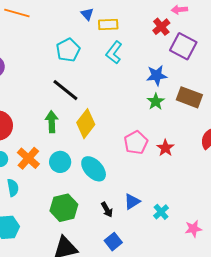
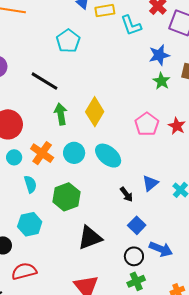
cyan L-shape: (114, 52) -> (131, 25), moved, turned -50
black line: (65, 90) -> (44, 81), moved
green hexagon: (64, 208) -> (66, 197), moved

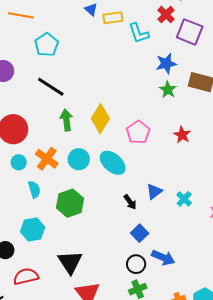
cyan pentagon: (68, 41) -> (47, 45), moved
pink pentagon: (147, 124) -> (138, 132), moved
black triangle: (90, 238) -> (70, 262), moved, turned -44

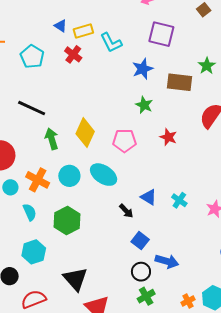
red cross: (166, 15) -> (73, 54), moved
cyan pentagon: (47, 45) -> (32, 57), moved
green star: (168, 90) -> (144, 105), moved
pink pentagon: (138, 132) -> (124, 141), turned -30
blue triangle: (154, 191) -> (149, 197), turned -42

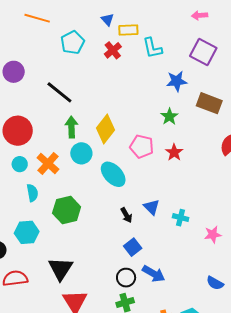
red star: (168, 137) -> (174, 152), moved
cyan circle: (69, 176) -> (81, 153), moved
cyan cross: (179, 200) -> (181, 218), turned -35

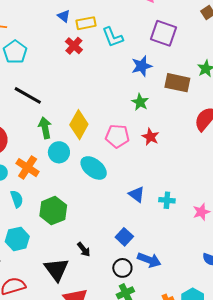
cyan pentagon: (72, 43) -> (15, 52), moved
black arrow: (126, 215) -> (84, 249), moved

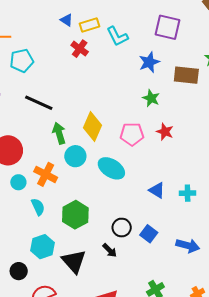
cyan pentagon: (15, 52) -> (22, 61), turned 30
blue arrow: (149, 260) -> (188, 246), moved
black circle: (122, 268) -> (122, 228), moved
black triangle: (56, 269) -> (74, 261), moved

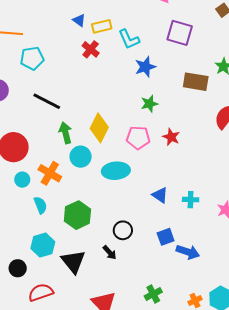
blue star: (149, 62) -> (145, 67), moved
green star: (151, 98) -> (149, 104), moved, turned 30
cyan ellipse: (111, 168) -> (116, 171), turned -40
blue square: (149, 234) -> (166, 237), moved, turned 30

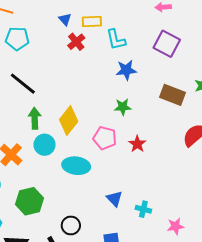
blue triangle: (79, 20) -> (65, 19), moved

